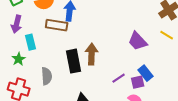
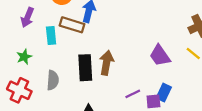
cyan rectangle: (31, 42) -> (51, 36), moved
blue rectangle: (146, 73) -> (164, 93), turned 56

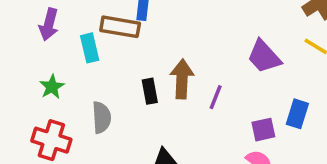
black rectangle: (85, 68) -> (150, 91), size x0.6
blue rectangle: (164, 93) -> (297, 114), moved
purple line: (133, 94) -> (216, 97), moved, turned -35

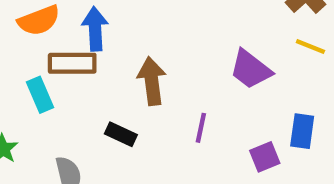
brown arrow: (182, 79) -> (152, 81), moved
black rectangle: (150, 91) -> (121, 134), turned -45

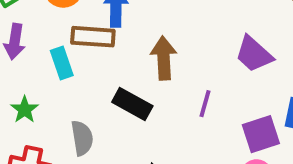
black rectangle: (121, 134) -> (132, 104), size x1.4
purple square: (265, 157) -> (261, 134), size x1.4

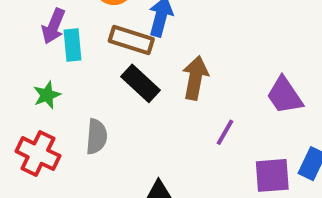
cyan rectangle: (62, 63) -> (73, 45), moved
black rectangle: (132, 104) -> (141, 83), moved

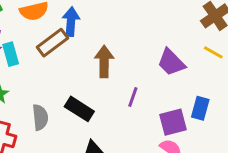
brown rectangle: (131, 40) -> (53, 43), turned -44
black rectangle: (141, 83) -> (79, 109), moved

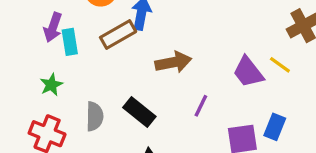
yellow line: (213, 52) -> (280, 65), moved
brown arrow: (104, 61) -> (173, 62), turned 72

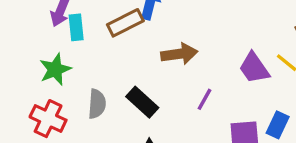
green star: (51, 85) -> (55, 69), size x1.4

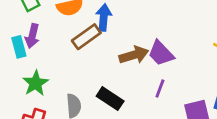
cyan rectangle: (76, 27) -> (19, 47), moved
purple trapezoid: (254, 68) -> (161, 53), moved

